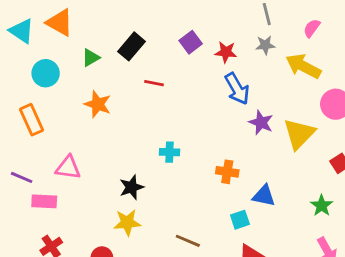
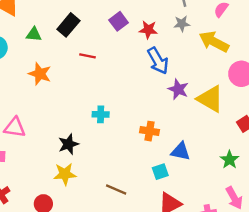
green triangle: (91, 58) -> (34, 34), turned 35
yellow triangle: (299, 134) -> (210, 99), turned -44

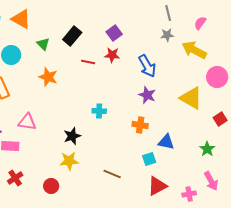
red star: (148, 30) -> (112, 55), moved
green triangle: (34, 34) -> (43, 44), turned 40
purple star: (178, 89) -> (147, 95), moved

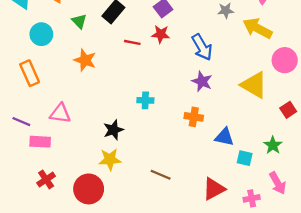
cyan square: (149, 159) -> (245, 158), moved, turned 32
red circle: (51, 186) -> (89, 189), size x1.6

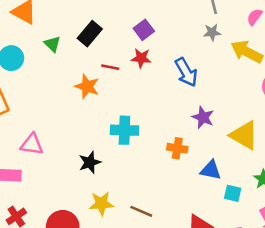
orange star: (85, 60) -> (87, 86), moved
purple star: (202, 81) -> (203, 117), moved
yellow triangle: (254, 85) -> (244, 135), moved
cyan cross: (145, 100) -> (124, 130), size x1.5
yellow star: (110, 159) -> (101, 204), moved

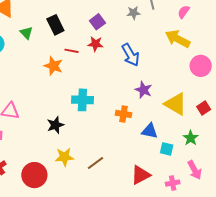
gray star: (212, 32) -> (134, 13), moved
black rectangle: (90, 34) -> (55, 25), turned -66
brown line: (141, 211) -> (95, 163), turned -60

